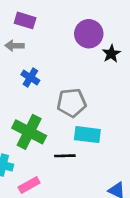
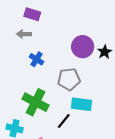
purple circle: (89, 34) -> (83, 47), moved
black star: (111, 54) -> (105, 52), moved
black line: (65, 156) -> (64, 121), turned -49

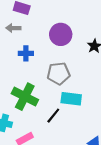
purple circle: (83, 47) -> (61, 34), moved
blue cross: (37, 59) -> (26, 53), turned -32

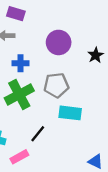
green cross: (25, 97) -> (19, 94), moved, turned 35
black line: (53, 116) -> (38, 134), moved

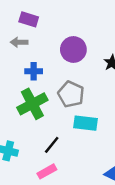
gray pentagon: (56, 85) -> (71, 94), turned 30
pink rectangle: (19, 157) -> (47, 171), moved

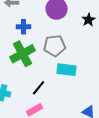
gray pentagon: (71, 94) -> (55, 46), turned -30

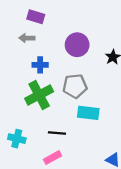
black line: (39, 88) -> (57, 133), turned 56

